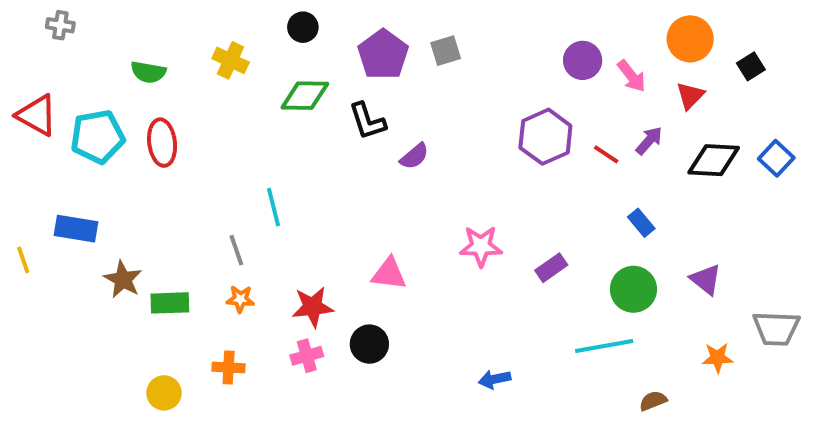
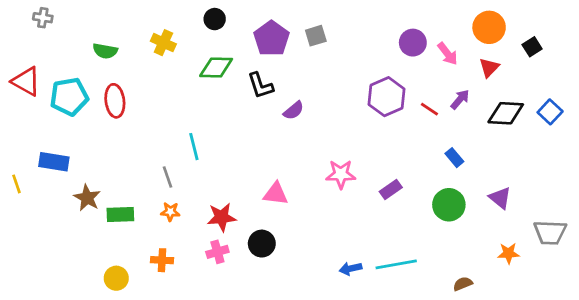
cyan line: (604, 346) -> (396, 264), moved

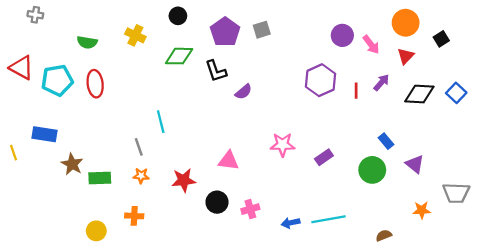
red line: (429, 109) -> (356, 91), turned 56
blue rectangle: (454, 158) -> (386, 141), moved
pink cross: (217, 252) -> (250, 209), moved

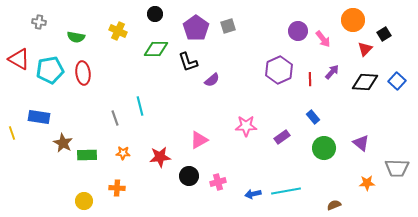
gray cross: (35, 15) -> (39, 22), moved
red triangle: (406, 56) -> (365, 49), moved
blue rectangle: (386, 141) -> (313, 117), moved
gray line: (139, 147) -> (115, 118), moved
pink triangle: (229, 161) -> (199, 140), turned -36

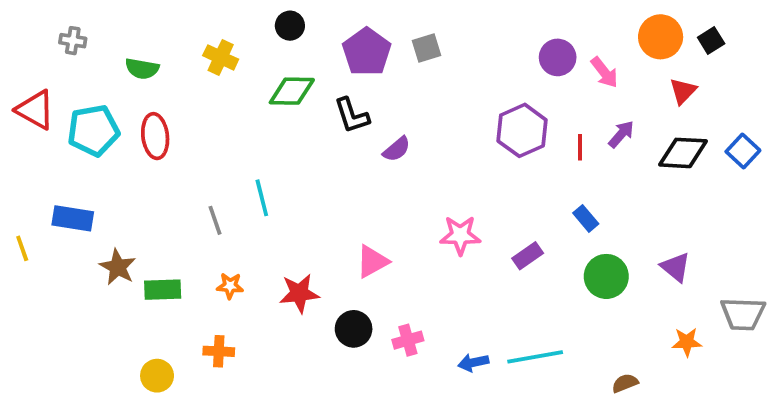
black square: (384, 34) -> (711, 41), moved

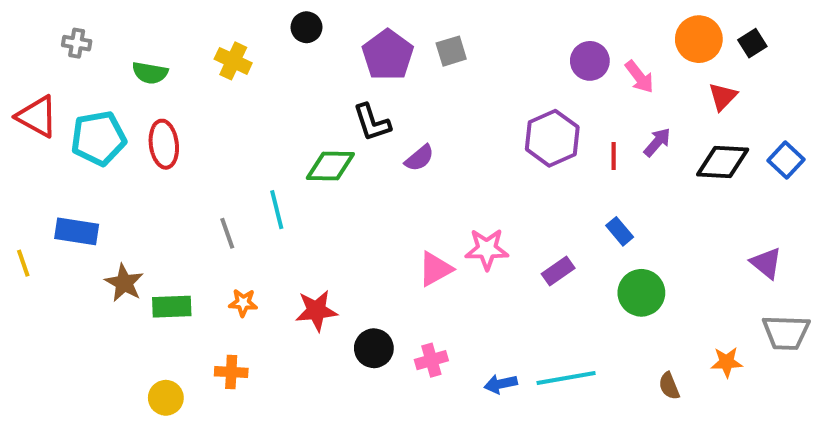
green diamond: (292, 91) -> (330, 166), moved
pink triangle: (372, 261) -> (435, 269), moved
purple triangle: (676, 267) -> (766, 263), moved
brown semicircle: (625, 383) -> (669, 386), moved, turned -90

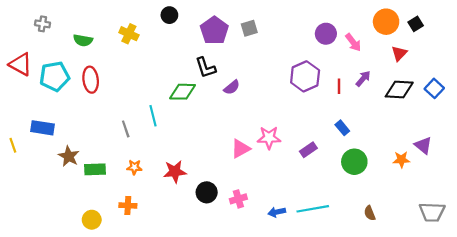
gray trapezoid: (786, 332) -> (432, 212), moved
orange star: (727, 362) -> (401, 160), moved

